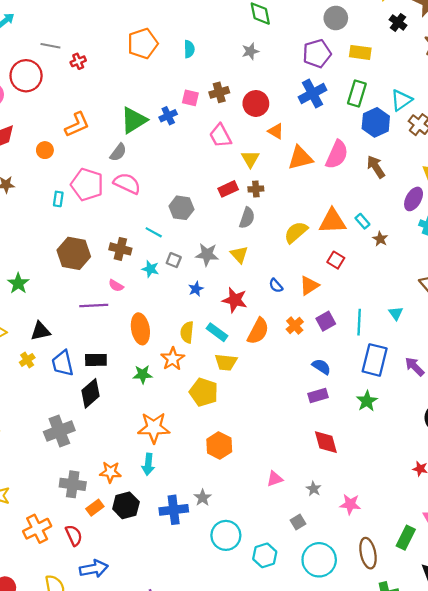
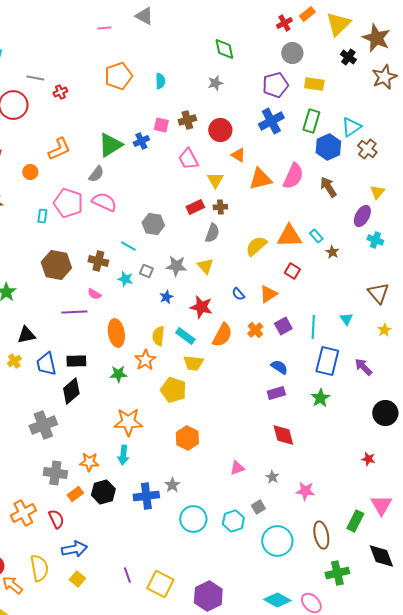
cyan hexagon: (265, 555) -> (233, 521), moved

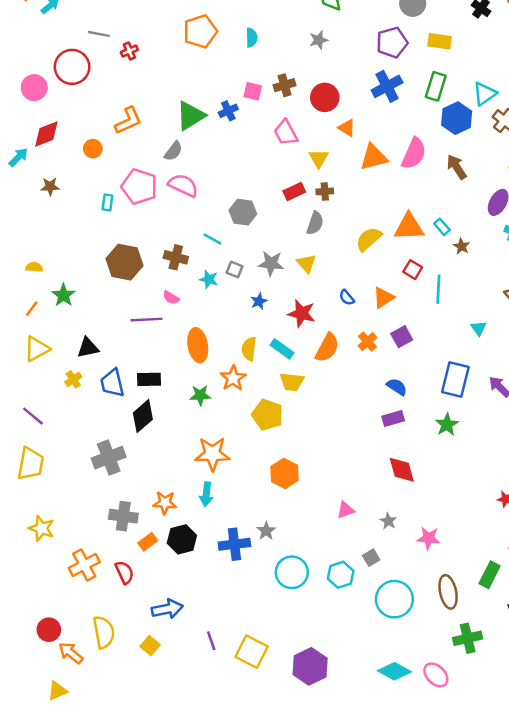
cyan line: (313, 327) -> (438, 289), moved
blue arrow: (74, 549) -> (167, 609), moved

